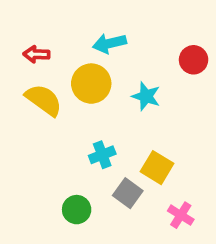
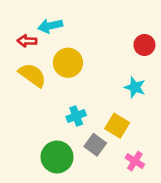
cyan arrow: (109, 43) -> (50, 26), moved
cyan star: (146, 96) -> (135, 87), moved
green circle: (77, 210) -> (57, 157), size x1.5

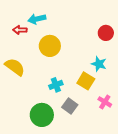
yellow semicircle: (32, 75) -> (15, 67), moved
yellow square: (117, 126) -> (86, 81), moved
pink cross: (135, 161) -> (105, 102), moved

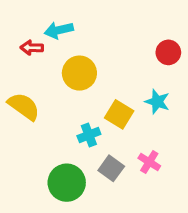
yellow square: (86, 81) -> (119, 114), moved
pink cross: (105, 102) -> (149, 162), moved

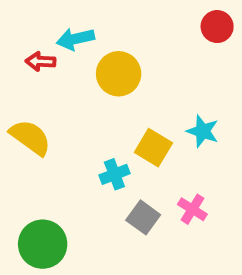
red circle: (168, 52) -> (217, 27), moved
yellow circle: (79, 73) -> (119, 74), moved
green circle: (67, 183) -> (43, 244), moved

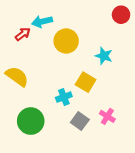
red arrow: (41, 61) -> (23, 34), turned 140
cyan star: (203, 131) -> (104, 56), moved
green circle: (43, 244) -> (31, 121), moved

